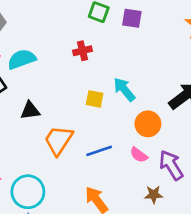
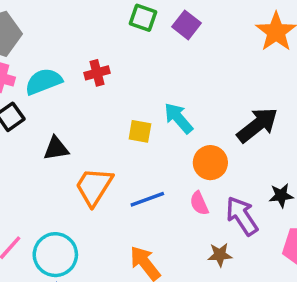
purple square: (132, 18) -> (187, 25), turned 30
red cross: (82, 51) -> (97, 73), moved
pink semicircle: (139, 155) -> (199, 203), turned 30

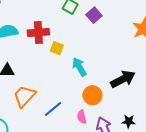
red cross: (97, 73) -> (38, 32), size x1.5
yellow square: (140, 131) -> (57, 48), moved
blue line: (147, 199) -> (53, 109), turned -30

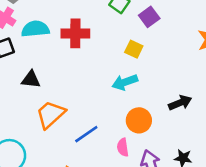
yellow square: (57, 48) -> (134, 49), moved
cyan arrow: (79, 67) -> (125, 82), turned -84
black arrow: (123, 79) -> (180, 103), size x0.7

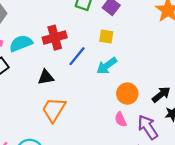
black triangle: (31, 79) -> (46, 77), moved
black arrow: (180, 103) -> (161, 94), moved
blue line: (86, 134) -> (77, 56), moved

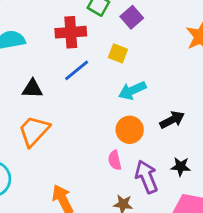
red cross: (55, 38) -> (71, 32), moved
cyan arrow: (107, 66) -> (132, 90), moved
black arrow: (161, 94) -> (172, 120), moved

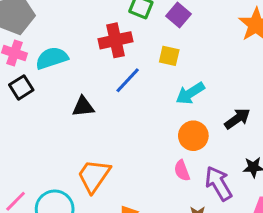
orange trapezoid: (34, 131) -> (94, 176), moved

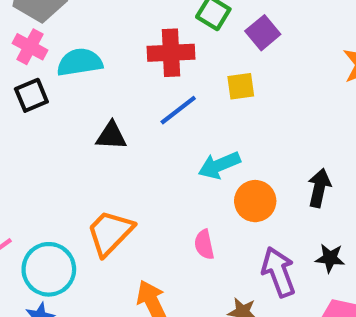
yellow square: (169, 56) -> (241, 86), turned -30
cyan arrow: (190, 93) -> (219, 165), moved
black arrow: (237, 119) -> (319, 188), turned -52
pink semicircle: (182, 171) -> (204, 244), moved

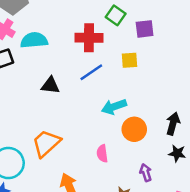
purple square: (263, 33) -> (145, 29), turned 30
black star: (330, 258) -> (177, 153), moved
purple arrow: (279, 272) -> (146, 173), size x0.6

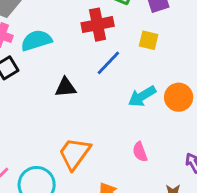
yellow square: (130, 60) -> (149, 40), turned 30
orange circle: (134, 129) -> (179, 97), moved

